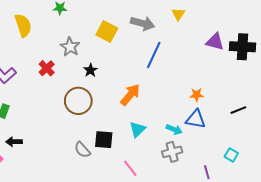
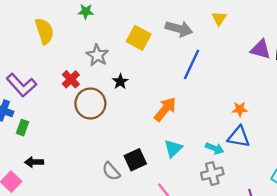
brown circle: (78, 101) -> (90, 103), moved
black square: (104, 140) -> (135, 160), turned -30

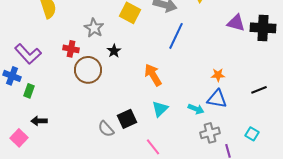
red cross: (71, 79) -> (71, 49), turned -35
orange arrow: (165, 109) -> (153, 75), turned -70
gray cross: (212, 174) -> (210, 133), moved

